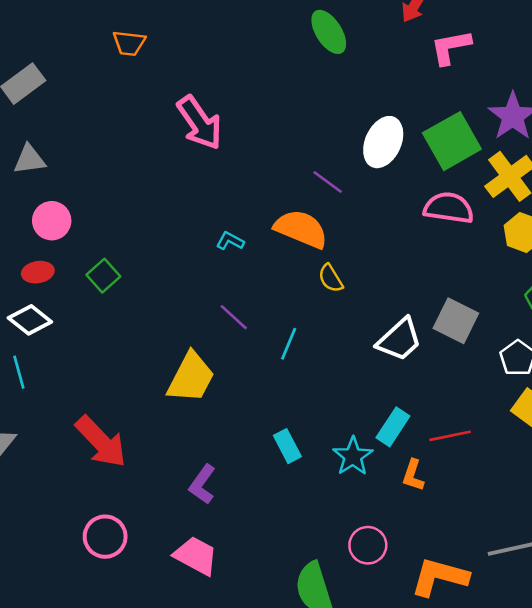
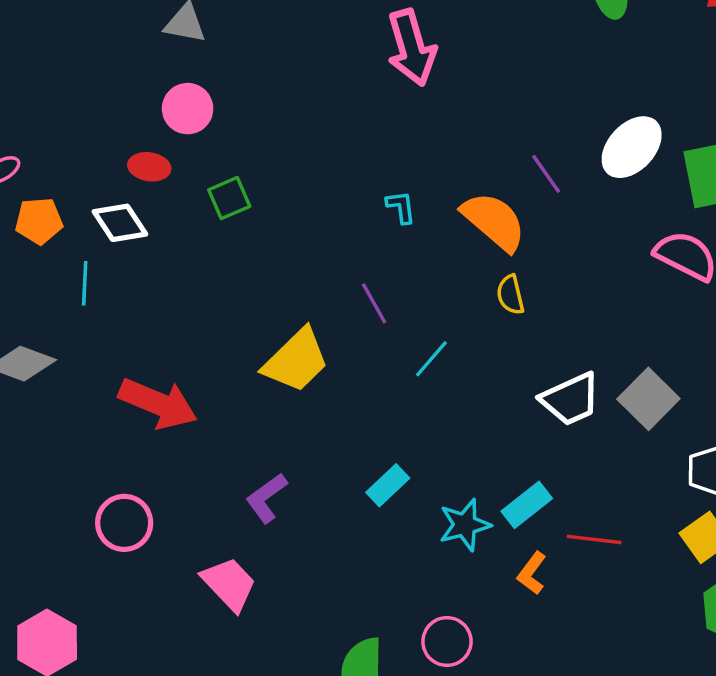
cyan L-shape: (230, 241) -> (401, 207), turned 36
red arrow: (101, 442) -> (158, 403), turned -42
cyan rectangle: (287, 446) -> (388, 485), turned 56

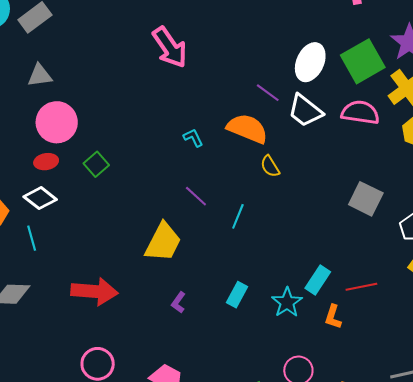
pink circle: (188, 109) -> (57, 122), size x1.4
white trapezoid: (571, 399) -> (305, 111), moved, turned 81
purple L-shape: (266, 498) -> (178, 302), moved, size x0.7

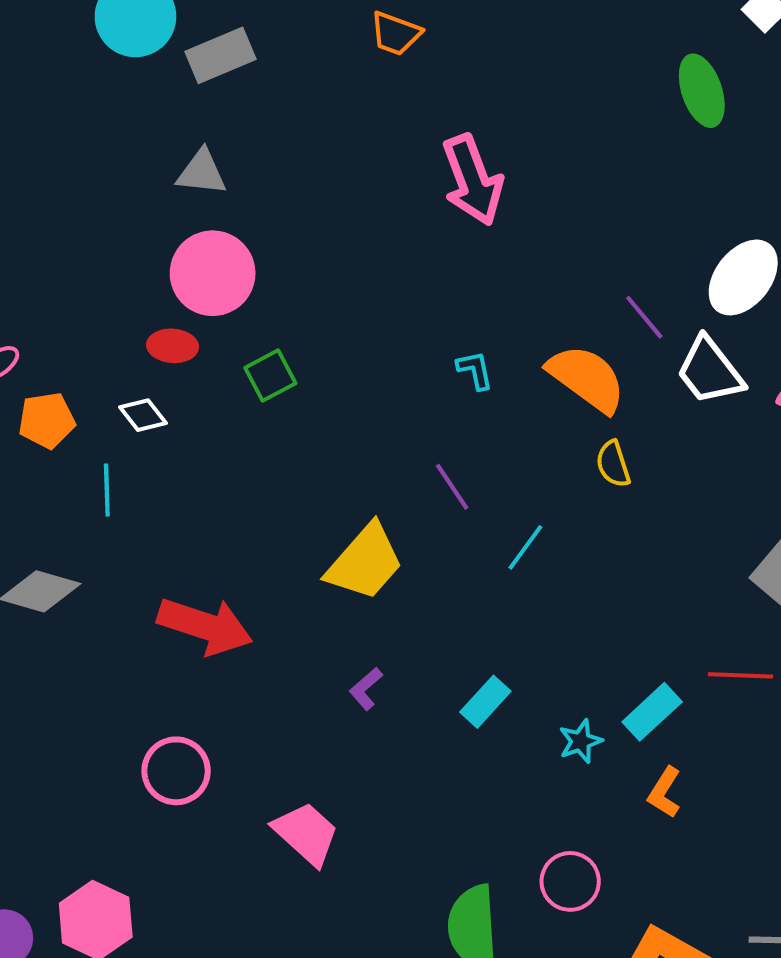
white diamond: (40, 198) -> (143, 415), size x0.7
red line: (361, 287) -> (740, 675), moved
cyan star: (287, 302) -> (580, 741), size x0.7

